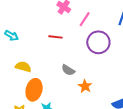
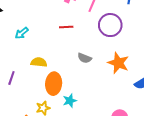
cyan arrow: (11, 36) -> (22, 33), turned 120
orange star: (85, 86) -> (118, 63), moved, size x1.5

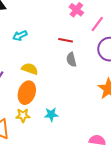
gray semicircle: (85, 58) -> (71, 60), moved, turned 40
orange ellipse: (54, 84) -> (27, 93), moved

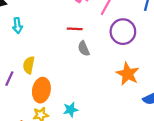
cyan arrow: (20, 36) -> (17, 26), moved, turned -64
yellow semicircle: (30, 69) -> (29, 65), moved, turned -91

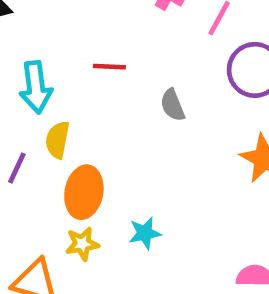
cyan arrow: (17, 26) -> (36, 87), moved, size x1.5
red line: (75, 29) -> (109, 67), moved

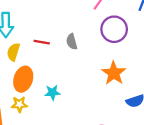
red line: (109, 67) -> (42, 42), moved
cyan star: (145, 233) -> (52, 92), moved

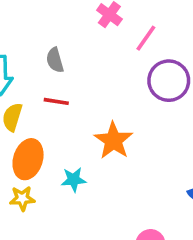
gray semicircle: (72, 42) -> (55, 60), moved
orange star: (114, 73) -> (113, 140), moved

